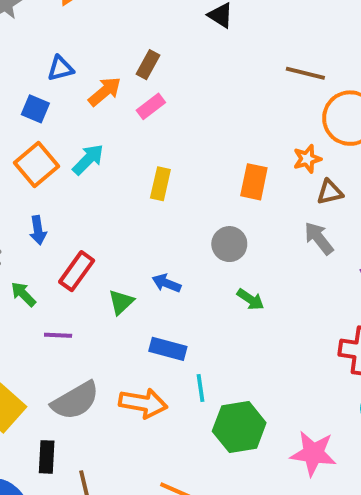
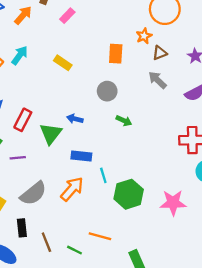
pink rectangle: (151, 106) -> (67, 16), moved
yellow rectangle: (160, 184) -> (63, 63), turned -60
green triangle: (121, 302) -> (51, 133), size x1.5
orange arrow: (143, 403) -> (72, 189), turned -50

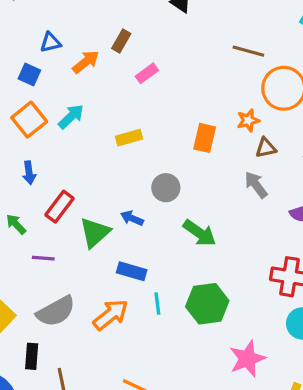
yellow rectangle: (63, 63) -> (129, 138), turned -60
gray circle: (107, 91) -> (166, 188), moved
green arrow: (124, 121) -> (199, 233), size x1.5
green hexagon: (129, 194) -> (207, 304), moved
pink star: (173, 203) -> (247, 359), turned -30

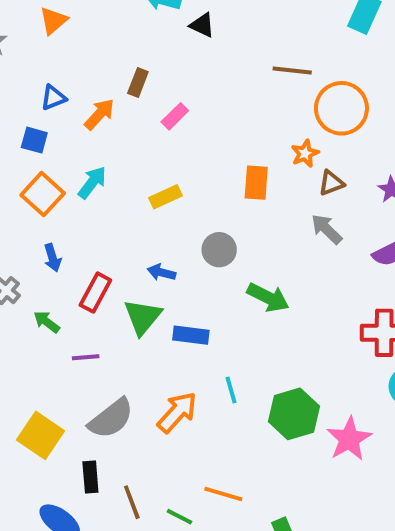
blue arrow: (132, 218) -> (161, 272), moved
blue rectangle: (132, 271) -> (191, 335), moved
green hexagon: (207, 304) -> (294, 414), moved

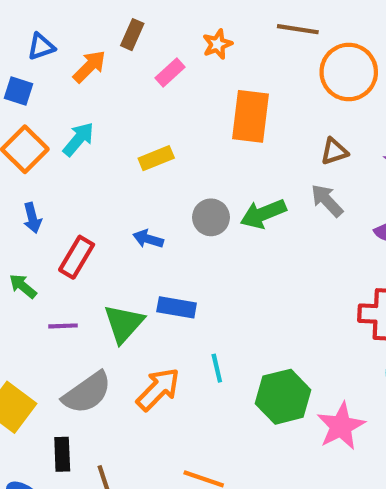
orange star: (305, 153) -> (217, 44), moved
orange rectangle: (256, 183) -> (250, 116), moved, size x1.4
green arrow: (268, 297) -> (263, 214), moved, turned 129
green triangle: (143, 317) -> (124, 324), moved

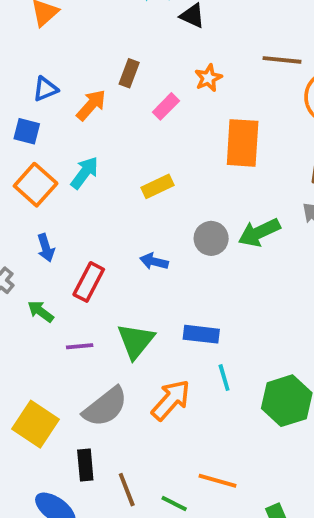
blue rectangle: (177, 307) -> (201, 334), moved

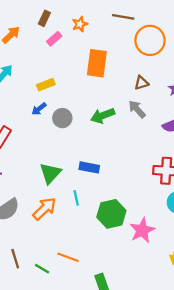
brown rectangle: (129, 73) -> (44, 18), moved
gray circle: (211, 238) -> (62, 118), moved
blue arrow: (154, 261) -> (39, 109), moved, turned -56
blue rectangle: (201, 334) -> (89, 167), moved
green triangle: (136, 341) -> (50, 173), moved

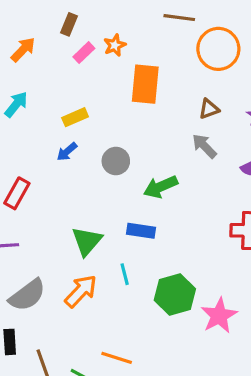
orange star: (80, 24) -> (115, 45), moved
green arrow: (103, 116) -> (161, 187), moved
gray circle: (62, 118) -> (116, 161), moved

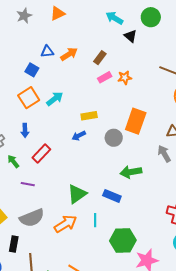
orange arrow: (23, 50) -> (69, 54), moved
orange rectangle: (145, 84) -> (136, 121), moved
gray circle: (116, 161) -> (114, 138), moved

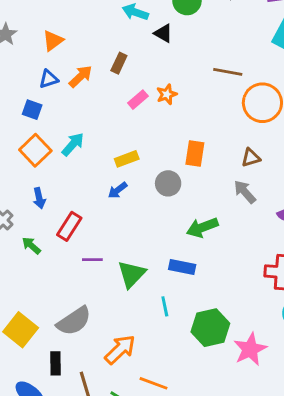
orange triangle: (58, 13) -> (53, 41), moved
brown rectangle: (100, 58) -> (119, 63), moved
orange rectangle: (136, 121) -> (195, 153), size x0.7
purple line: (28, 184) -> (92, 260), moved
orange arrow: (65, 224) -> (120, 349), moved

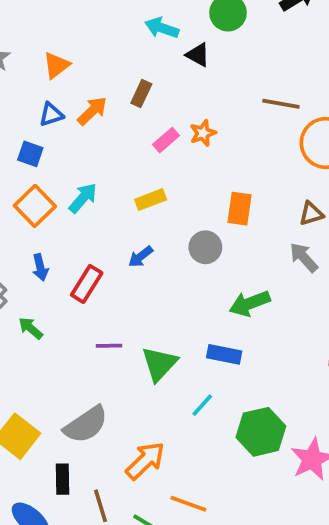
yellow rectangle: (127, 159) -> (151, 200), moved
red rectangle: (69, 226) -> (87, 284), moved
cyan line: (165, 306) -> (202, 405), turned 54

